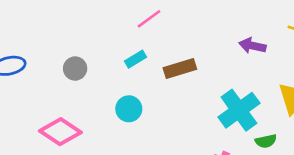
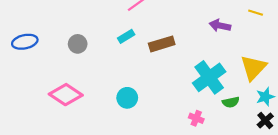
cyan circle: (129, 109) -> (127, 98), moved

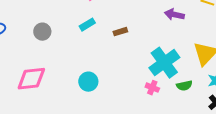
brown rectangle: (162, 44) -> (120, 32), size x0.6
pink diamond: (66, 95) -> (31, 79), turned -40
pink cross: (196, 118) -> (152, 88), moved

